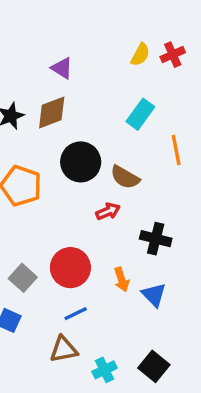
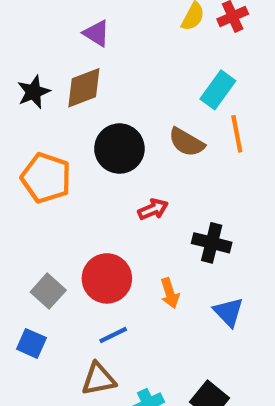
cyan rectangle: (140, 114) -> (218, 90), moved
brown semicircle: (125, 177) -> (187, 142), moved
blue triangle: (154, 295) -> (228, 312), moved

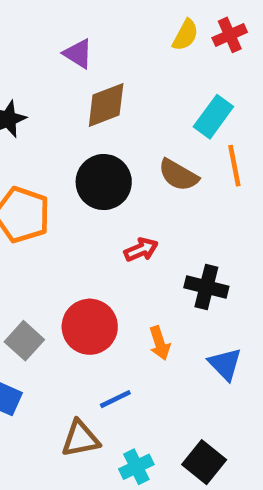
brown diamond: (84, 88) -> (106, 105), moved
blue line: (113, 335) -> (115, 399), moved

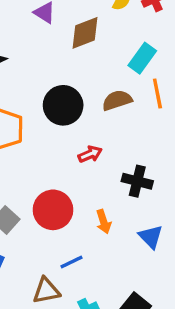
brown diamond: (106, 105) -> (85, 33), moved
brown semicircle: (178, 175) -> (117, 100), turned 132

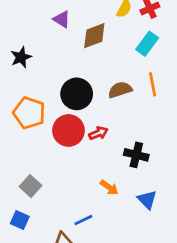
cyan rectangle: (142, 58) -> (147, 44), moved
red circle: (53, 210) -> (69, 130), moved
orange arrow: (104, 222) -> (109, 187), turned -36

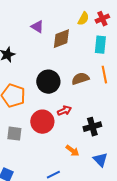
cyan rectangle: (147, 44) -> (100, 45), turned -30
red circle: (69, 130) -> (42, 122), moved
black cross: (136, 155) -> (92, 127), turned -30
gray square: (31, 186) -> (14, 134), moved, turned -35

